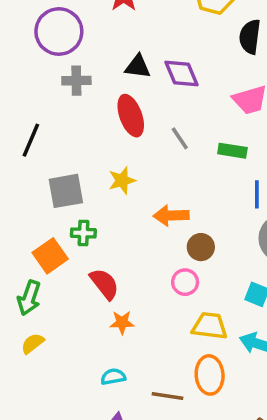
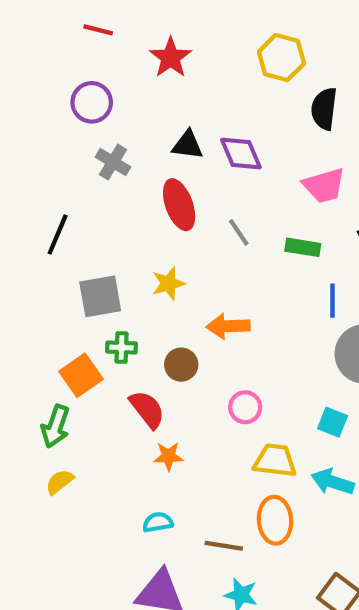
purple circle: (59, 31) -> (92, 102), size x0.7
gray cross: (76, 81) -> (113, 162), turned 32
brown circle: (201, 247) -> (181, 365), moved

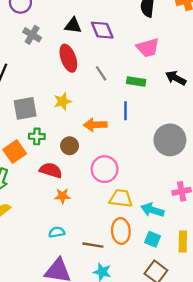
blue line: (333, 301) -> (126, 111), moved
pink circle: (245, 407) -> (105, 169), size x1.5
red semicircle: (147, 409) -> (51, 170), turned -35
cyan square: (333, 422) -> (152, 239), moved

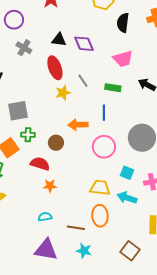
yellow star: (63, 101) -> (63, 93), moved
pink circle: (105, 169) -> (104, 147), moved
cyan square: (152, 239) -> (127, 173), moved

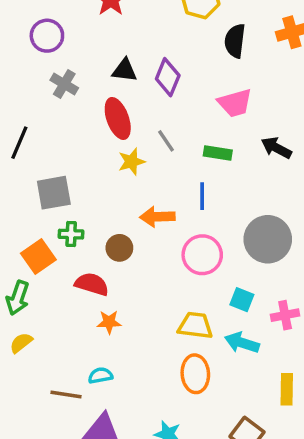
purple diamond: (84, 44) -> (168, 77), turned 45
brown line: (76, 228) -> (66, 394), moved

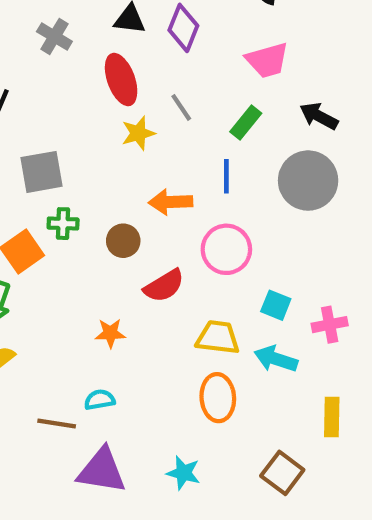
green rectangle: (218, 153) -> (246, 123), turned -60
gray circle: (268, 239) -> (308, 181), moved
red semicircle: (92, 284) -> (164, 286), moved, turned 132

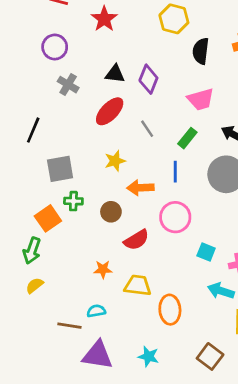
red ellipse: (121, 80) -> (110, 111), turned 64
yellow star: (138, 133) -> (115, 161), moved
yellow trapezoid: (218, 337) -> (138, 285), moved
cyan arrow: (276, 359) -> (221, 291), moved

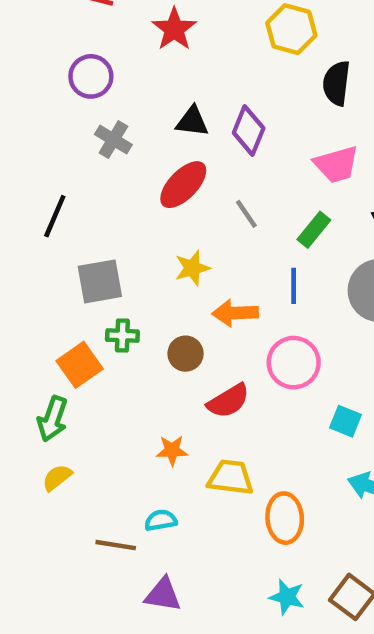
purple triangle: (98, 355) -> (163, 595), size x0.7
cyan star: (148, 356) -> (287, 597), moved

